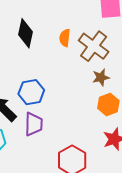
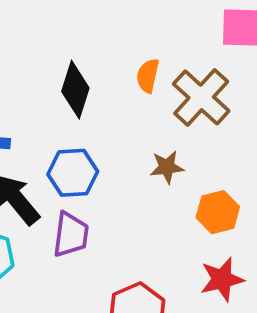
black diamond: (25, 33) -> (75, 90), moved
brown star: (101, 77) -> (167, 167), moved

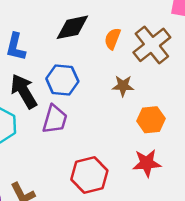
orange semicircle: (148, 76) -> (113, 39), moved
black diamond: (75, 90) -> (72, 27), turned 52

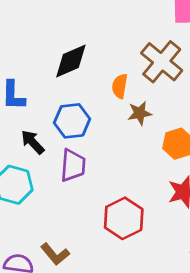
orange semicircle: (113, 39) -> (120, 86), moved
black arrow: (24, 91) -> (33, 142), size x0.7

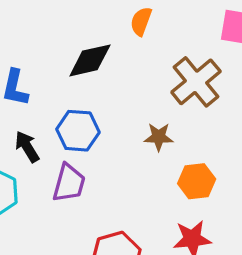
orange semicircle: (120, 86) -> (141, 21), moved

